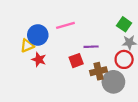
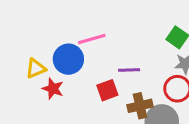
blue circle: (38, 35) -> (68, 59), moved

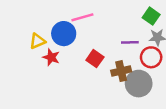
purple line: (129, 70) -> (130, 42), moved
red square: (107, 90) -> (95, 59), turned -35

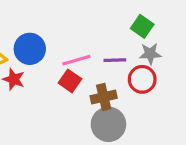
pink line: (82, 17) -> (76, 60), moved
gray circle: (139, 84) -> (108, 124), moved

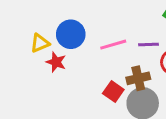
red square: (70, 81) -> (113, 91), moved

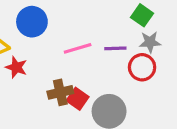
blue circle: (71, 34) -> (32, 22), moved
brown cross: (138, 78) -> (60, 92), moved

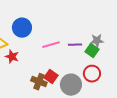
green square: (142, 15) -> (92, 51), moved
red circle: (142, 67) -> (92, 74), moved
brown cross: (60, 92) -> (39, 82), moved, turned 35

